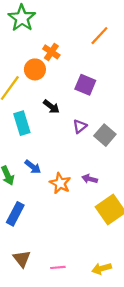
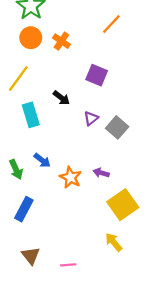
orange circle: (35, 69) -> (31, 38), moved
yellow arrow: (102, 269) -> (114, 242), moved, turned 66

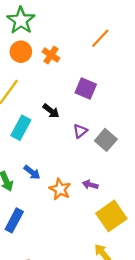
cyan rectangle: (31, 115) -> (21, 128), turned 45

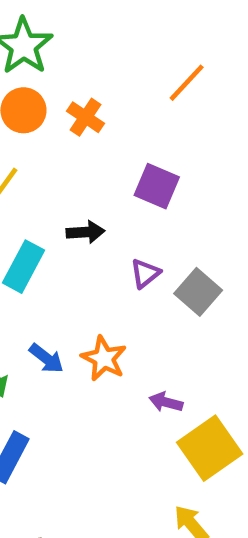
black arrow: (51, 111) -> (86, 232), turned -42
purple arrow: (90, 185) -> (166, 402), moved
orange star: (60, 189) -> (104, 358), moved

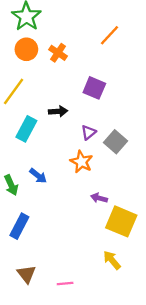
orange star: (104, 358) -> (81, 162), moved
yellow square: (210, 448) -> (121, 221), turned -32

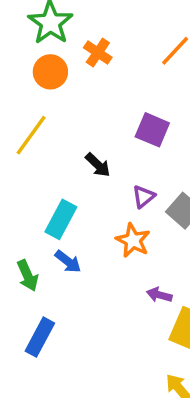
orange cross: (58, 53) -> (98, 53), moved
black arrow: (58, 111) -> (98, 165), turned 48
cyan rectangle: (26, 129) -> (61, 219), moved

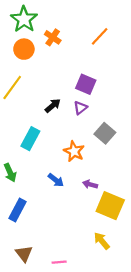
black arrow: (98, 165) -> (53, 106), turned -84
purple triangle: (143, 197) -> (80, 108), moved
blue arrow: (68, 262) -> (56, 180), moved

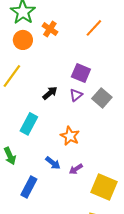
gray square: (105, 133) -> (102, 98), moved
purple arrow: (90, 184) -> (76, 169), moved, turned -48
blue rectangle: (18, 210) -> (29, 187), moved

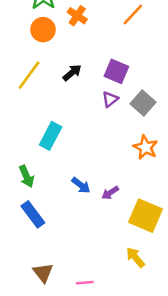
black arrow: (50, 93) -> (72, 73), moved
orange star: (70, 136) -> (146, 147), moved
blue rectangle: (29, 187) -> (33, 214), moved, turned -65

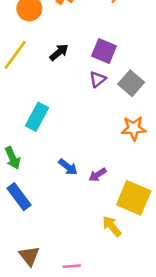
orange star: (146, 147) -> (134, 128), turned -30
yellow arrow: (135, 257) -> (112, 226), moved

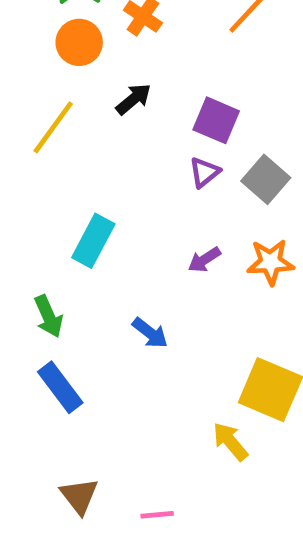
black arrow: (59, 52) -> (133, 99), moved
purple arrow: (98, 175) -> (204, 260), moved

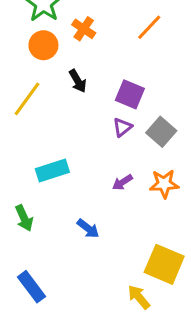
black arrow: (133, 99) -> (78, 81), turned 100
cyan rectangle: (93, 241) -> (52, 170), turned 44
blue rectangle: (60, 387) -> (31, 287), moved

